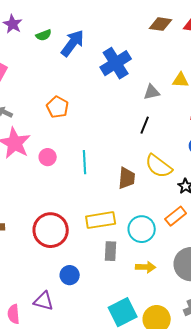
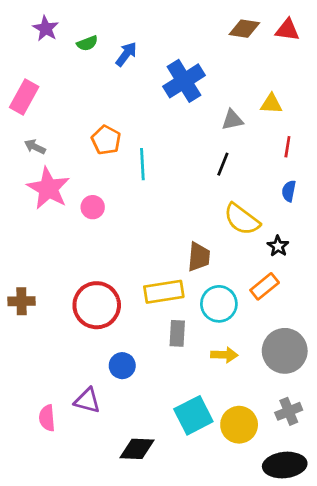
blue arrow: (73, 43) -> (126, 54), size x0.7
cyan line: (85, 162) -> (142, 164), moved
brown trapezoid: (127, 178) -> (199, 257), moved

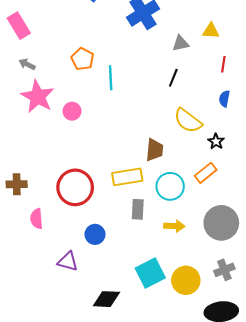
pink rectangle: (24, 97) -> (19, 26), turned -60
pink semicircle: (47, 418) -> (37, 219), moved

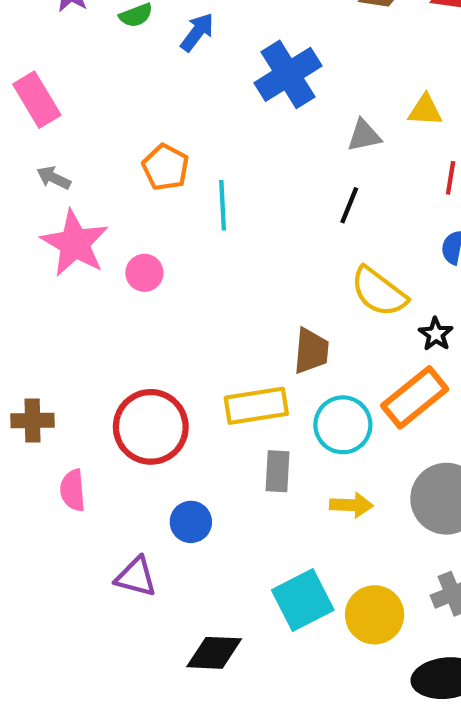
orange rectangle: (206, 173) -> (415, 397), size x1.4

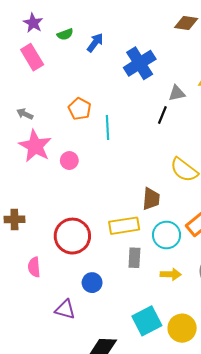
pink rectangle: (37, 100) -> (32, 57), moved
black line: (349, 205) -> (162, 115), moved
brown cross: (33, 421) -> (14, 219), moved

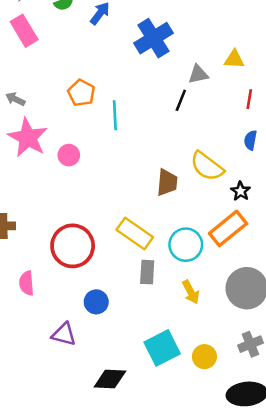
brown trapezoid: (151, 199) -> (167, 182), moved
yellow rectangle: (124, 226) -> (135, 233), turned 44
yellow arrow: (171, 274) -> (191, 292), turned 60
yellow circle: (182, 328) -> (204, 357), size x0.7

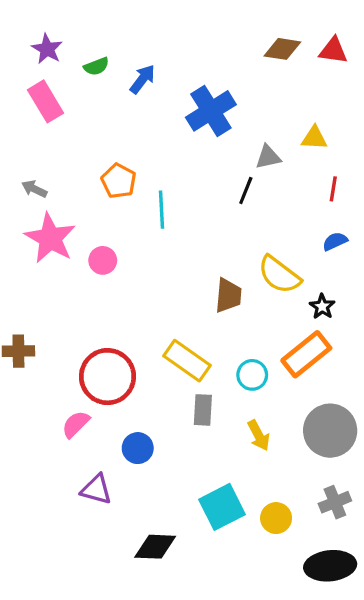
blue semicircle: (250, 140) -> (335, 241), turned 54
cyan circle: (186, 245) -> (252, 375), size x0.7
pink semicircle: (27, 283) -> (76, 424), moved, turned 50

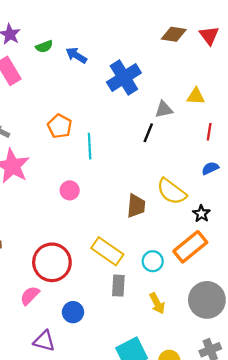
red triangle: (333, 51) -> (209, 35), turned 45
blue arrow: (142, 79) -> (76, 55), turned -95
pink circle: (103, 260) -> (70, 190), moved

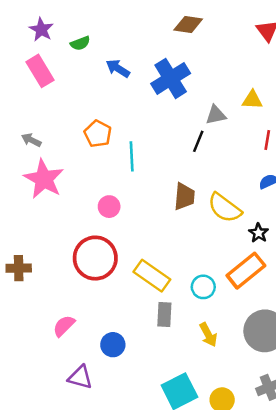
brown diamond: (174, 34) -> (188, 24), moved
blue arrow: (76, 55) -> (118, 68), moved
brown trapezoid: (136, 206) -> (184, 197), moved
red circle: (52, 262) -> (95, 258), moved

